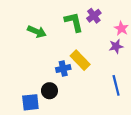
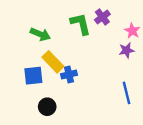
yellow rectangle: (80, 60) -> (53, 62), moved
black circle: (49, 91) -> (47, 107), moved
blue square: (30, 102) -> (33, 76), moved

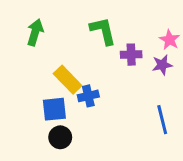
purple cross: (102, 17) -> (131, 55), moved, turned 35
green arrow: (40, 34) -> (35, 32), moved, turned -96
blue square: (33, 76) -> (54, 109), moved

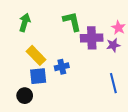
purple cross: (131, 55) -> (92, 38), size x1.5
yellow rectangle: (68, 80) -> (36, 55), moved
black circle: (60, 137) -> (25, 96), moved

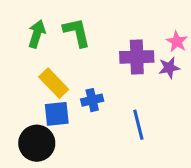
green L-shape: (72, 21) -> (77, 32), moved
blue line: (113, 83) -> (138, 125), moved
black circle: (25, 96) -> (37, 143), size x1.5

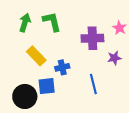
purple star: (169, 68) -> (114, 58), moved
blue square: (57, 114) -> (47, 86), moved

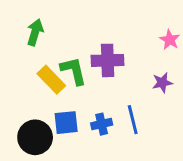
green L-shape: (52, 22) -> (74, 71), moved
purple cross: (92, 38) -> (108, 60), moved
blue cross: (62, 67) -> (102, 124), moved

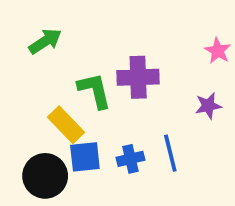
green arrow: (35, 32) -> (45, 41), turned 40
yellow rectangle: (51, 80) -> (66, 125), moved

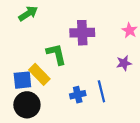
green arrow: (45, 41) -> (28, 13), moved
purple cross: (138, 77) -> (82, 33), moved
blue square: (85, 157) -> (22, 80), moved

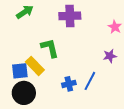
purple cross: (82, 33) -> (70, 16), moved
blue line: (101, 91) -> (90, 81), turned 42

